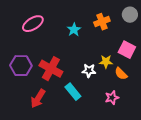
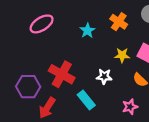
orange cross: (102, 22) -> (119, 22), turned -35
yellow star: (106, 62) -> (122, 55), moved
purple hexagon: (21, 66) -> (28, 87), moved

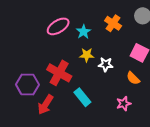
pink ellipse: (42, 24) -> (58, 26), moved
yellow star: (122, 55) -> (87, 55), moved
white star: (104, 76) -> (106, 64), moved

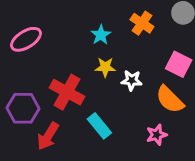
pink ellipse: (58, 26) -> (26, 39), moved
orange semicircle: (133, 78) -> (170, 99), size x1.5

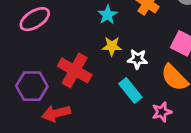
cyan rectangle: (99, 126) -> (130, 90), moved
red arrow: (48, 136) -> (56, 113), turned 44

